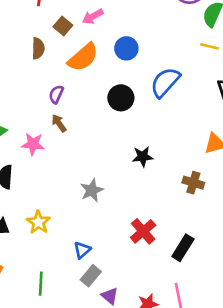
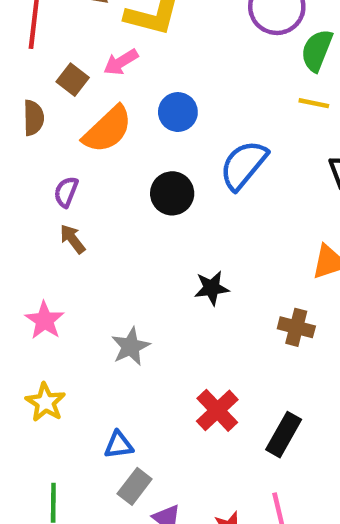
pink star: (33, 144) -> (45, 320), moved, turned 30
blue triangle: (82, 250) -> (119, 445), turned 36

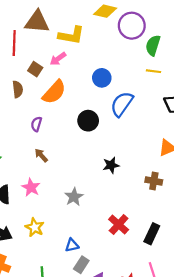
blue circle: (178, 112) -> (102, 78), moved
brown arrow: (72, 239) -> (41, 155), moved

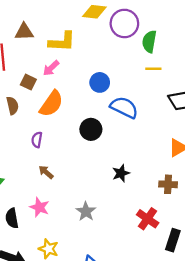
brown triangle: (37, 22) -> (24, 32), size x0.7
blue semicircle: (122, 104) -> (124, 107), turned 88
red cross: (119, 225) -> (148, 219), moved

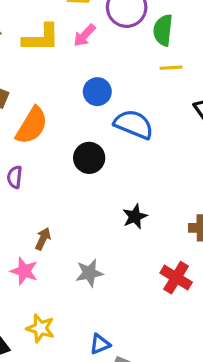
pink arrow: (51, 68) -> (84, 35), moved
brown arrow: (46, 172) -> (43, 239), moved, turned 77
gray star: (86, 212) -> (89, 273), turned 30

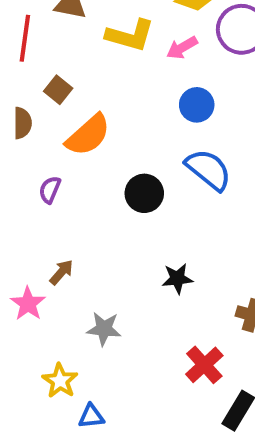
blue circle: (97, 92) -> (197, 105), moved
yellow star: (40, 328) -> (60, 381), moved

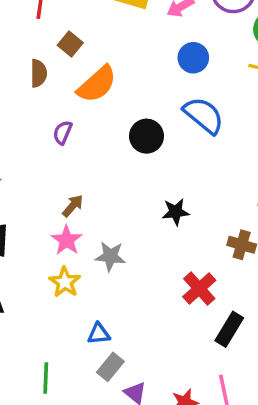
pink star: (28, 304) -> (67, 240), moved
yellow star: (60, 381) -> (65, 282), moved

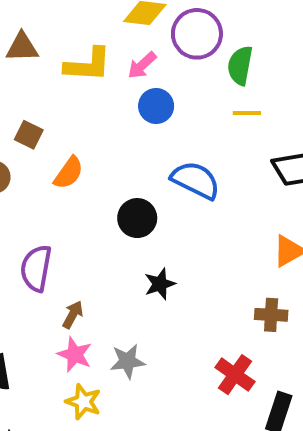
blue circle: (193, 58) -> (156, 106), moved
orange semicircle: (97, 84) -> (69, 173), size x0.7
purple semicircle: (63, 133) -> (36, 268), moved, size x1.6
black star: (176, 212) -> (160, 284), moved

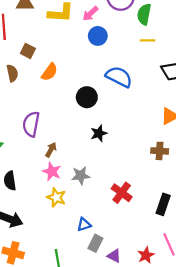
red cross: (235, 375) -> (122, 193), moved

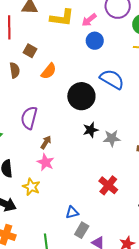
black circle: (87, 97) -> (81, 96), size x1.4
gray star: (81, 176) -> (112, 138), moved
yellow star: (56, 197) -> (31, 187), moved

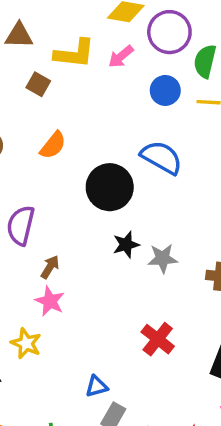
blue circle: (95, 41) -> (165, 90), moved
brown square: (30, 51) -> (38, 84), moved

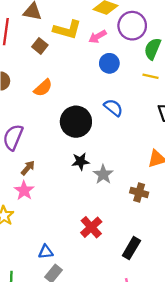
blue circle: (165, 90) -> (109, 63), moved
blue semicircle: (161, 157) -> (113, 108), size x0.7
gray star: (163, 258) -> (103, 174), turned 30

